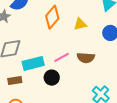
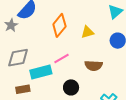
pink line: (62, 57) -> (61, 58), moved
black circle: (52, 78) -> (71, 87), moved

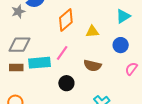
pink line: (61, 58) -> (62, 53), turned -35
brown rectangle: (23, 89) -> (16, 67), moved

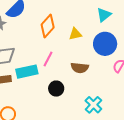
blue circle: (121, 45) -> (105, 44), size x1.5

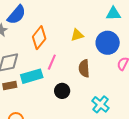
cyan triangle: (104, 15) -> (113, 14), moved, turned 42
orange diamond: (48, 26) -> (39, 38), moved
brown semicircle: (80, 68) -> (84, 68), turned 84

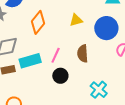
pink line: (52, 62) -> (56, 55), moved

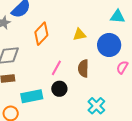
cyan rectangle: (30, 61) -> (32, 96), moved

